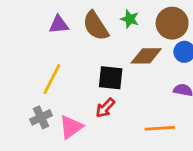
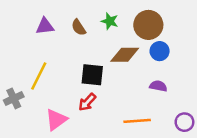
brown semicircle: (96, 26) -> (79, 27), size x0.6
gray cross: (41, 117) -> (14, 98), moved

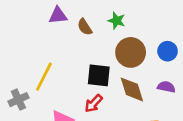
brown circle: (148, 25) -> (131, 52), moved
purple triangle: (45, 26) -> (58, 15), moved
brown diamond: (125, 55) -> (132, 89), moved, turned 72

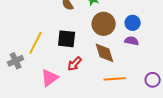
black square: (99, 75) -> (67, 39), moved
purple semicircle: (166, 87) -> (132, 41), moved

